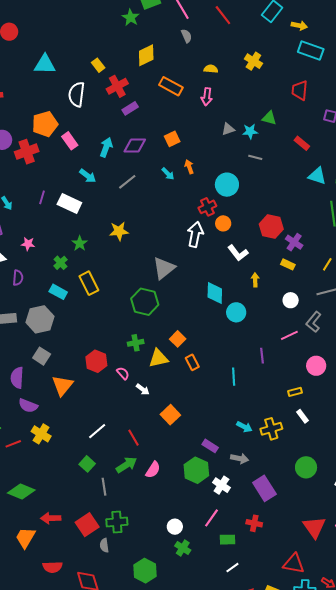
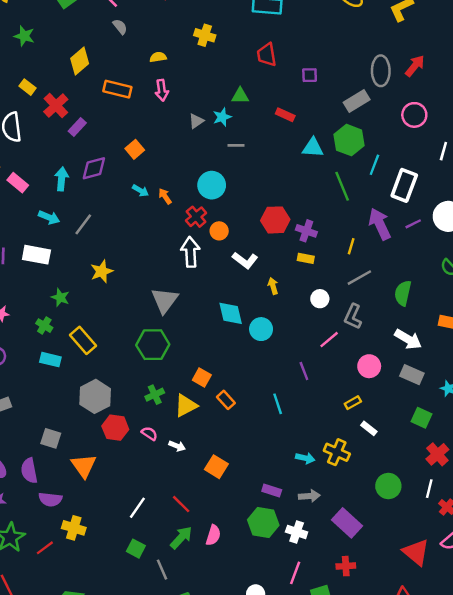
green star: (131, 17) -> (24, 36), moved
orange arrow: (189, 167) -> (165, 196), moved
gray line: (127, 182) -> (83, 224), moved
gray hexagon: (40, 319) -> (95, 396), moved
yellow cross: (271, 429) -> (337, 452), turned -35

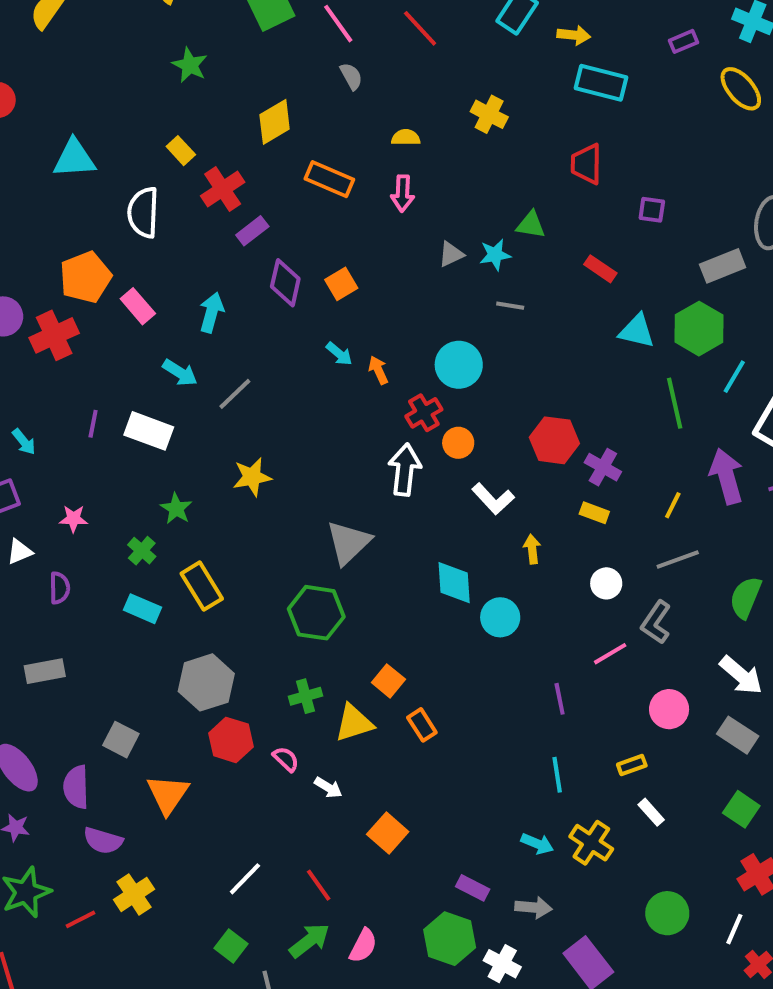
purple diamond: (94, 168) -> (285, 283), moved, turned -72
cyan line: (278, 404) -> (557, 775), moved
yellow cross: (74, 528) -> (134, 894), turned 30

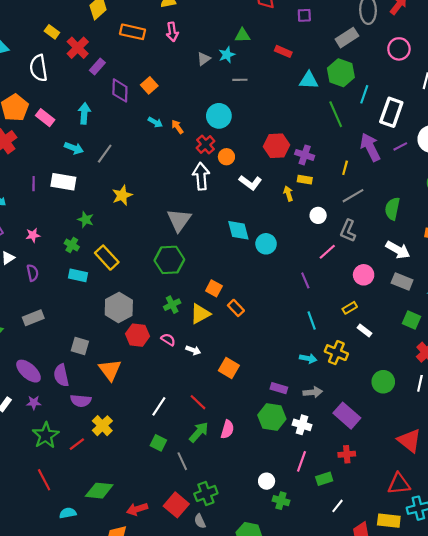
yellow arrow: (532, 549) -> (288, 194), moved

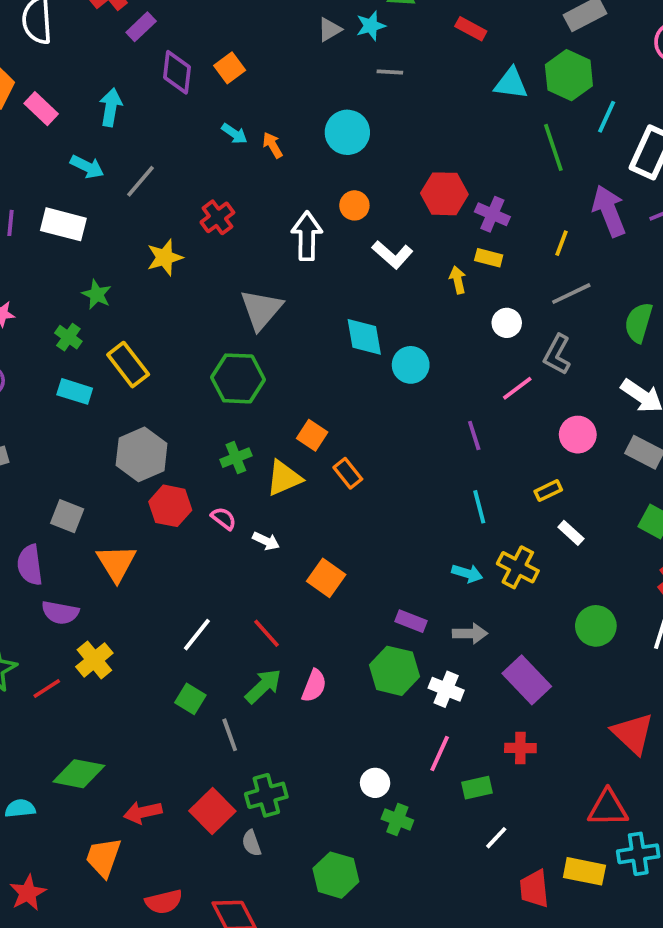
red cross: (206, 145) -> (217, 217), moved

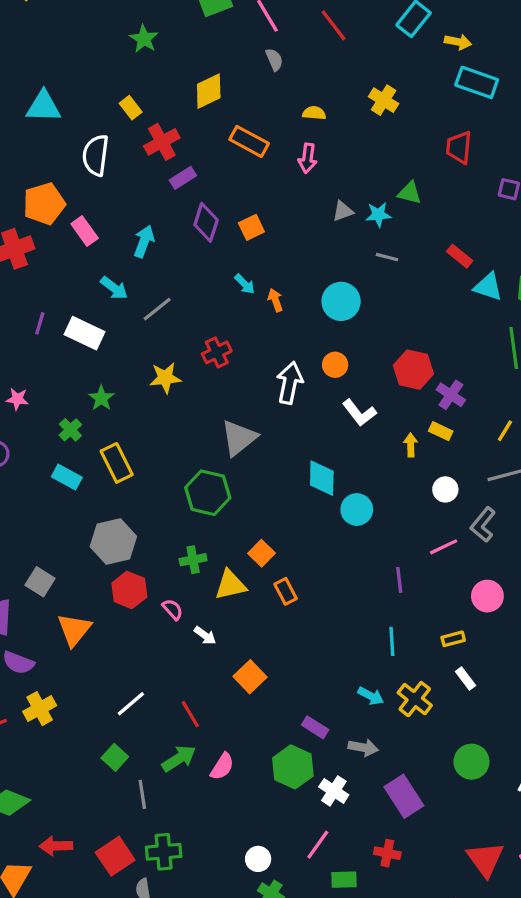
red rectangle: (471, 29) -> (460, 256), moved

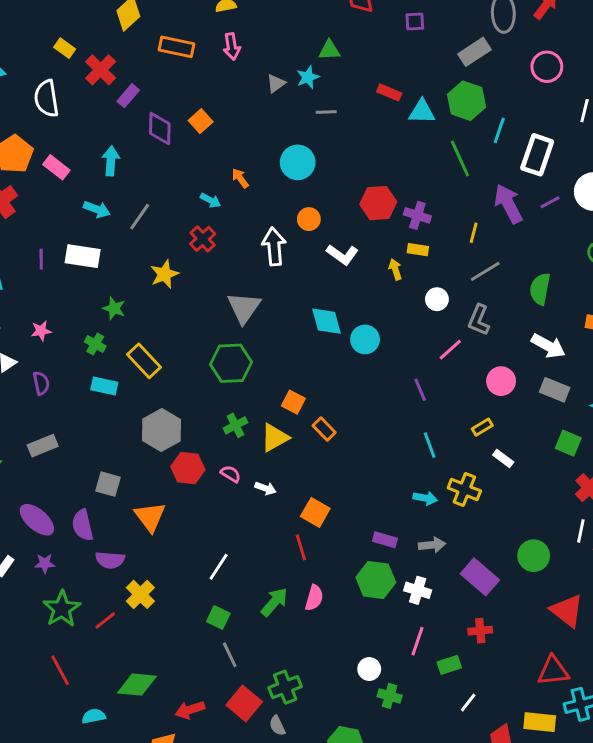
cyan arrow: (245, 284) -> (211, 200), moved
red line: (190, 714) -> (301, 547), moved, turned 30
green circle: (471, 762) -> (534, 556), moved
gray line: (142, 794) -> (230, 655), moved

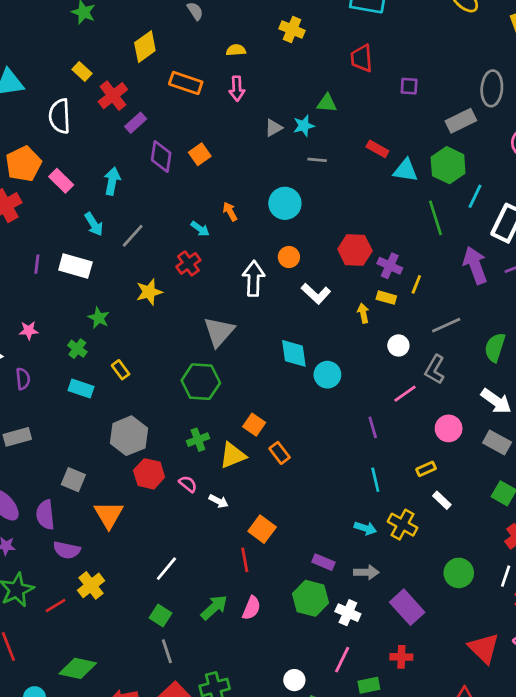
cyan arrow: (97, 209) -> (94, 224), turned 30
yellow line: (474, 233) -> (416, 284), moved
yellow rectangle: (144, 361) -> (121, 370), size x0.6
green circle: (534, 556) -> (459, 573), moved

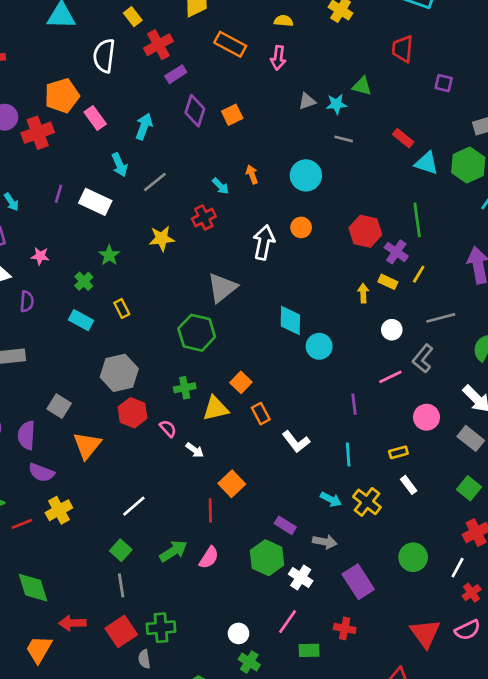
green line: (436, 218) -> (417, 220), moved
white L-shape: (316, 294) -> (296, 442), moved
green diamond: (78, 668) -> (33, 588), turned 51

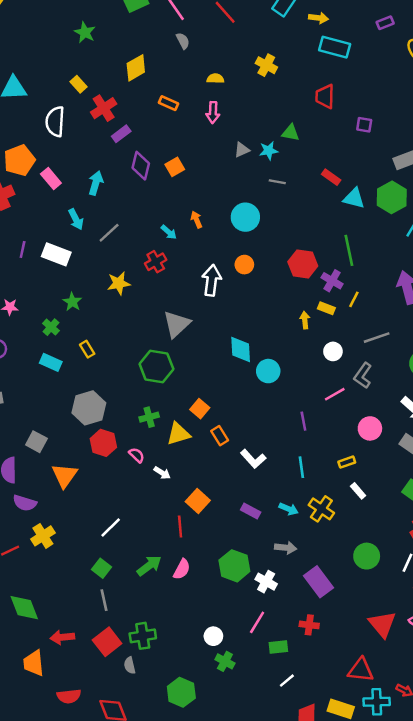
orange rectangle: (230, 44) -> (169, 103), size x0.7
purple rectangle: (285, 525) -> (251, 511), moved
orange trapezoid: (39, 649) -> (34, 663), turned -32

